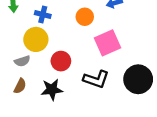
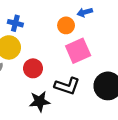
orange circle: (85, 17) -> (66, 25), moved
black star: (52, 89) -> (40, 101), moved

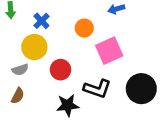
blue cross: (15, 23) -> (41, 21), turned 32
orange circle: (66, 25) -> (84, 28), moved

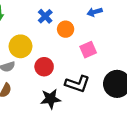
blue cross: (41, 21) -> (45, 16), moved
pink square: (109, 51) -> (88, 50), size x0.7

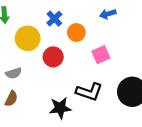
yellow circle: (20, 46) -> (28, 38), moved
red circle: (44, 67) -> (53, 57), moved

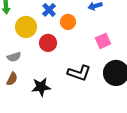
pink square: (101, 55) -> (103, 41), moved
black star: (60, 108) -> (41, 87), moved

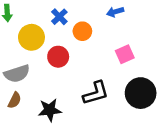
gray semicircle: (14, 57) -> (17, 74), size x1.5
black L-shape: (79, 73) -> (96, 93), turned -35

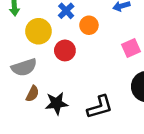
black L-shape: (96, 93) -> (100, 107), moved
brown semicircle: (15, 100) -> (32, 94), moved

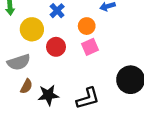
orange circle: (89, 25) -> (87, 26), moved
pink square: (131, 48) -> (90, 47), moved

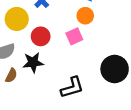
orange circle: (87, 26) -> (85, 16), moved
black star: (48, 95) -> (33, 62), moved

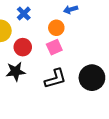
orange circle: (85, 16) -> (56, 28), moved
black L-shape: (72, 87) -> (55, 79), moved

